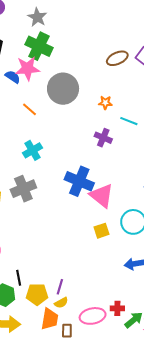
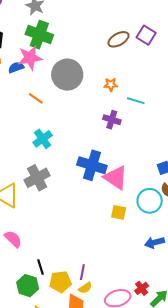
blue semicircle: (13, 77) -> (16, 67), turned -49
yellow square: (101, 231) -> (119, 212), turned 35
red cross: (117, 308) -> (142, 288), turned -32

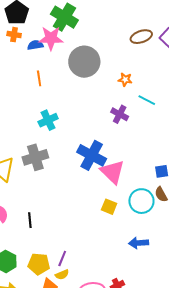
orange line: (36, 98) -> (39, 78), moved, turned 35
black line: (40, 267) -> (30, 220), moved

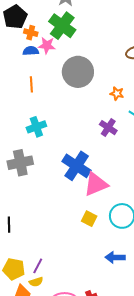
orange cross: (14, 35) -> (31, 33), moved
pink star: (51, 38) -> (47, 45), size x0.7
pink triangle: (113, 172) -> (96, 184), turned 48

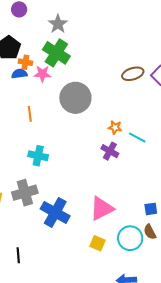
blue semicircle: (31, 51) -> (19, 74), moved
orange star: (117, 94) -> (115, 127), moved
cyan cross: (36, 127) -> (38, 156), turned 36
blue cross: (77, 166) -> (55, 212), moved

